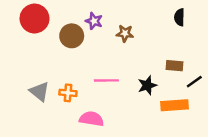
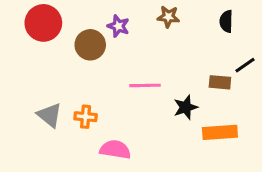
brown star: (125, 33) -> (168, 17), moved
pink line: (106, 80) -> (145, 85), moved
black line: (194, 82) -> (245, 65), moved

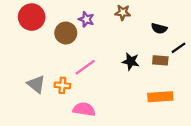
black semicircle: (226, 21) -> (159, 28), moved, turned -77
pink line: (145, 85) -> (85, 67), moved, turned -35
black star: (186, 107) -> (131, 61), moved, turned 30

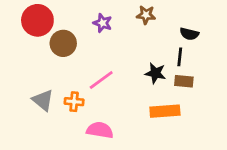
brown circle: (66, 33) -> (63, 43), moved
black line: (179, 48) -> (180, 57), moved, turned -49
brown rectangle: (160, 60) -> (184, 81), moved
orange rectangle: (160, 97) -> (165, 111), moved

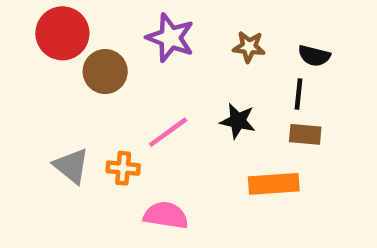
brown star: (146, 15) -> (249, 47), moved
purple star: (103, 23) -> (170, 38), size x1.5
black star: (155, 73) -> (238, 121), moved

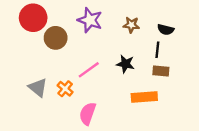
orange cross: (123, 168) -> (65, 89), turned 35
pink semicircle: (166, 215) -> (88, 114), turned -80

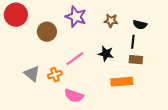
red circle: (33, 18) -> (16, 15), moved
orange cross: (65, 89) -> (55, 75), turned 32
pink semicircle: (88, 114) -> (74, 96), turned -90

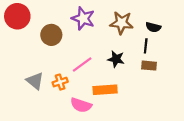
brown star: (111, 21) -> (122, 23), size x1.5
orange rectangle: (122, 82) -> (105, 90), moved

